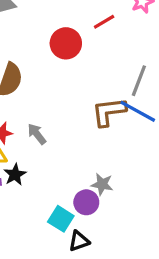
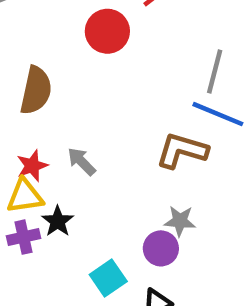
brown L-shape: (109, 112) -> (182, 151), moved, turned 30
cyan square: (61, 219) -> (108, 278), moved, turned 30

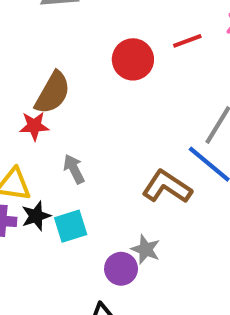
red star: (32, 166) -> (34, 126), moved
cyan square: (108, 278) -> (71, 226), moved

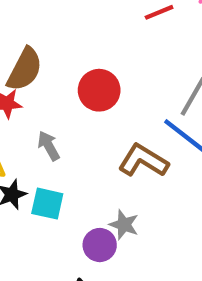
red circle: (133, 59) -> (99, 90), moved
cyan square: (71, 226) -> (47, 204), turned 32

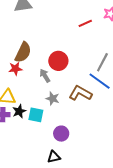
gray arrow: (49, 146) -> (45, 76), moved
gray star: (124, 225) -> (53, 98), moved

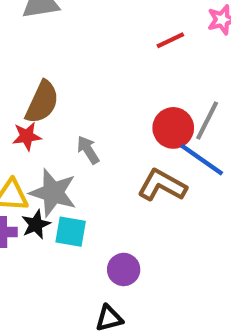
red circle: (58, 61) -> (173, 128), moved
gray star: (53, 98) -> (53, 193), moved, size x1.6

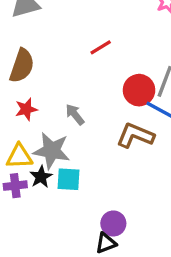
red line: (170, 40) -> (101, 47), moved
brown semicircle: (42, 102) -> (22, 66), moved
purple circle: (124, 269) -> (113, 223), moved

